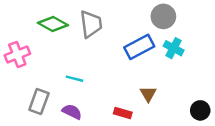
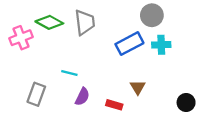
cyan cross: (174, 48) -> (161, 45), turned -30
pink cross: (17, 55) -> (21, 38), moved
purple semicircle: (72, 112) -> (82, 97), moved, turned 90

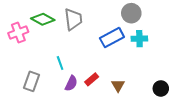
cyan line: (69, 73) -> (60, 63), turned 56
brown triangle: (138, 87) -> (118, 85), moved
red rectangle: (114, 105) -> (92, 79), moved, turned -56

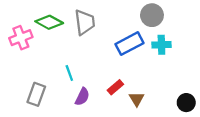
red rectangle: (92, 79) -> (115, 87), moved

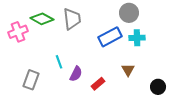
red rectangle: (115, 87) -> (98, 84), moved
purple semicircle: (82, 97) -> (76, 74), moved
brown triangle: (137, 99) -> (128, 70), moved

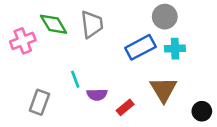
green diamond: (42, 19) -> (54, 24), turned 30
brown triangle: (128, 70) -> (163, 89), size x1.6
purple semicircle: (76, 74) -> (97, 95), turned 63

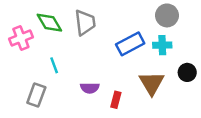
gray circle: (165, 17) -> (167, 15), moved
cyan line: (75, 79) -> (54, 65), moved
red rectangle: (125, 107) -> (116, 100), turned -35
black circle: (202, 111) -> (187, 72), moved

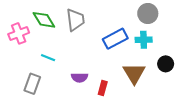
cyan line: (54, 65) -> (48, 58), turned -48

